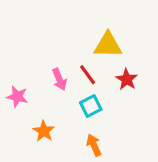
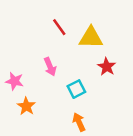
red line: (88, 75) -> (59, 27), moved
orange star: (44, 131) -> (26, 106), moved

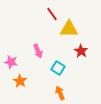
red line: (59, 27) -> (52, 14), moved
cyan square: (76, 89) -> (58, 68), turned -32

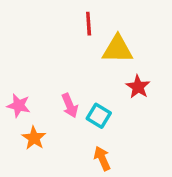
red line: (52, 14) -> (89, 24), turned 32
pink arrow: (38, 51) -> (70, 106), moved

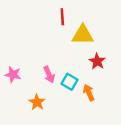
orange star: (34, 138) -> (37, 102), moved
orange arrow: (102, 158) -> (89, 93), moved

